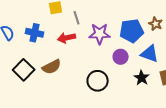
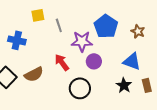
blue pentagon: (132, 31) -> (106, 26), moved, turned -30
red arrow: (67, 38) -> (62, 62), moved, turned 66
purple circle: (121, 57) -> (94, 61), moved

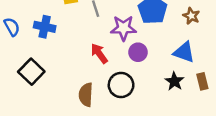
brown semicircle: (34, 74) -> (86, 95), moved, turned 120

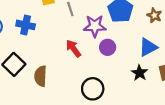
blue triangle: (184, 52) -> (148, 47), turned -48
black circle: (121, 85) -> (93, 89), moved
brown semicircle: (86, 95) -> (41, 76), moved

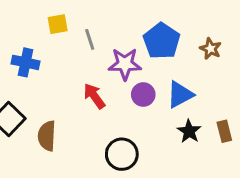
blue triangle: (148, 47) -> (180, 95), moved

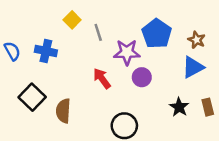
yellow square: (58, 24) -> (72, 20), turned -35
blue triangle: (180, 95) -> (193, 67), moved

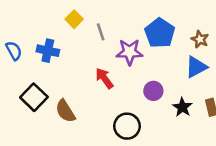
purple circle: (142, 77) -> (153, 91), moved
brown semicircle: (63, 111) -> (65, 111), turned -35

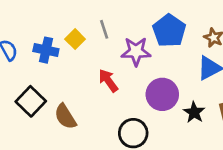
yellow square: (74, 19) -> (75, 39), moved
purple circle: (153, 91) -> (162, 94), size x1.5

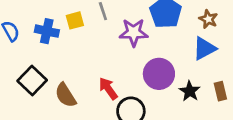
yellow square: (75, 39) -> (75, 20), turned 30
red arrow: (108, 81) -> (108, 89), moved

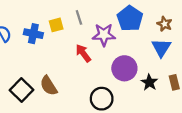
blue triangle: (204, 48) -> (161, 48), turned -30
black square: (32, 81) -> (21, 90), moved
red arrow: (108, 89) -> (83, 53), moved

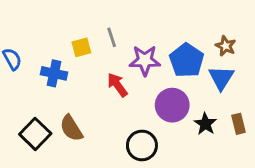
blue pentagon: (130, 18) -> (187, 60), moved
blue cross: (33, 34) -> (54, 73), moved

